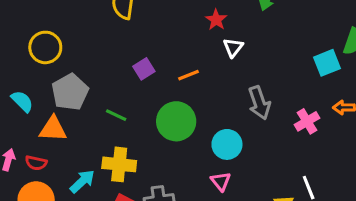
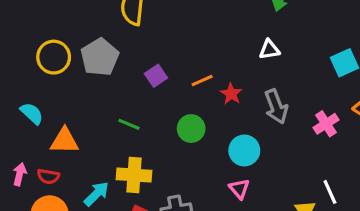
red star: (216, 20) -> (231, 94), moved
white triangle: (233, 47) -> (269, 50), moved, turned 45
gray pentagon: (70, 92) -> (100, 57), moved
green circle: (176, 121) -> (191, 129), size x0.7

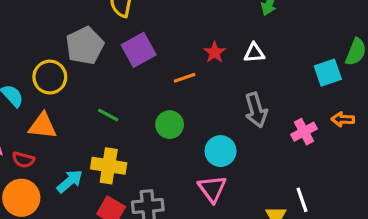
yellow circle: (54, 57) -> (50, 77), moved
purple square: (156, 76) -> (139, 50), moved, size x1.5
red star: (231, 94) -> (215, 52), moved
pink triangle: (239, 189) -> (212, 189), size x1.4

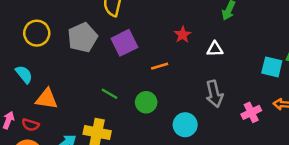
red star: (215, 52) -> (183, 35), moved
cyan square: (328, 73) -> (272, 67), turned 30
yellow circle: (50, 77) -> (37, 33), moved
green line: (108, 115) -> (110, 94), moved

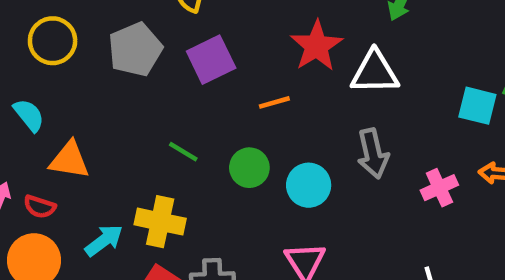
red star: (183, 35) -> (316, 46), size x1.6
white triangle: (215, 49) -> (375, 72), size x1.6
cyan circle: (185, 125) -> (309, 185), moved

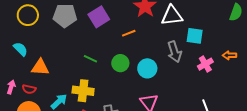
gray pentagon: (135, 49) -> (65, 16), turned 30
cyan square: (477, 106) -> (195, 36), moved

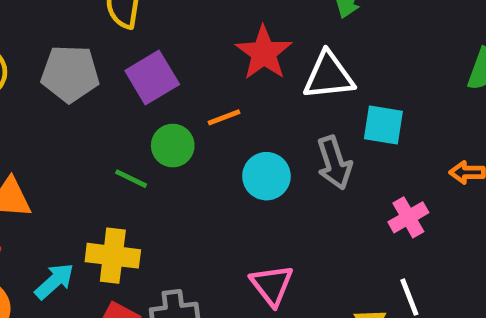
green circle: (120, 63) -> (173, 146), moved
pink cross: (205, 64) -> (408, 217), moved
cyan circle: (147, 68) -> (266, 176), moved

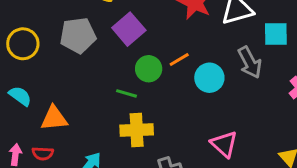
orange line: (224, 117) -> (179, 59), moved
yellow cross: (113, 256) -> (137, 130), moved

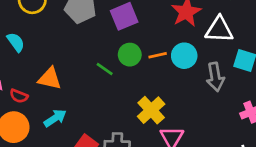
cyan circle: (209, 78) -> (184, 56), moved
orange triangle: (54, 118) -> (50, 79), moved
yellow cross: (137, 130) -> (151, 110), moved, turned 32

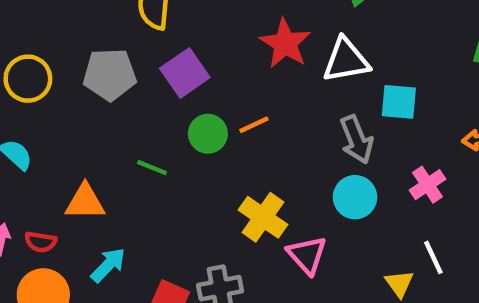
cyan circle: (184, 56) -> (355, 197), moved
green line: (105, 69) -> (152, 168), moved

